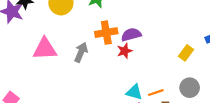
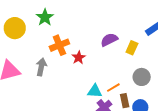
purple semicircle: (131, 35) -> (109, 40), moved

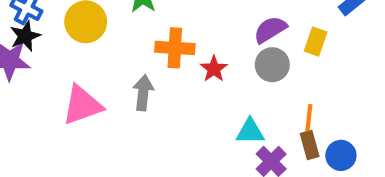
orange cross: (59, 45) -> (175, 48), turned 30
gray circle: (142, 77) -> (272, 65), moved
orange line: (113, 88) -> (309, 118), moved, turned -48

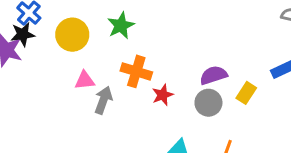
pink triangle: (82, 105) -> (85, 80), moved, size x0.6

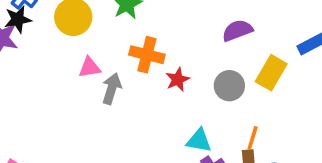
purple semicircle: (213, 75) -> (237, 30), moved
yellow rectangle: (246, 93) -> (271, 73), size x1.4

